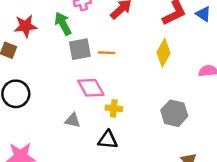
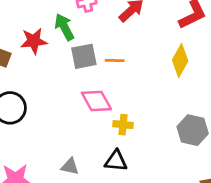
red star: (25, 26) -> (34, 41), moved
gray triangle: (73, 120) -> (70, 166), moved

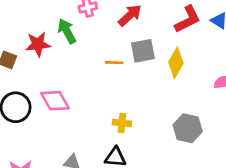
gray square: (84, 56) -> (143, 51), moved
pink diamond: (96, 101) -> (55, 101), moved

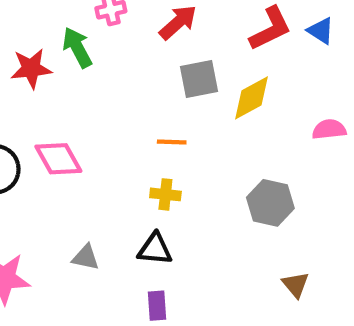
orange line: (114, 63) -> (172, 142), moved
yellow diamond: (176, 63) -> (251, 98), turned 32

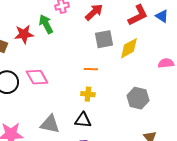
gray triangle: (86, 257) -> (50, 124), size x1.5

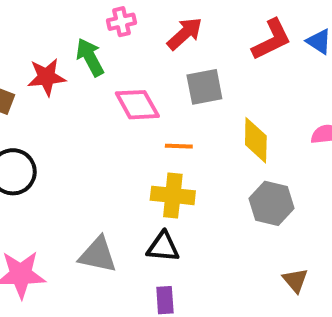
yellow diamond: (129, 48) -> (256, 140), moved, turned -60
pink diamond: (37, 77) -> (137, 105), moved
yellow cross: (88, 94) -> (173, 195), size x1.5

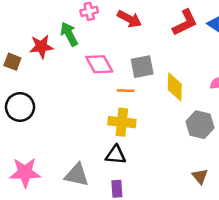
red arrow: (185, 34) -> (129, 19), turned 70
gray square: (204, 87) -> (142, 67), moved
gray hexagon: (272, 203) -> (200, 125), moved
gray triangle: (98, 255) -> (77, 175), moved

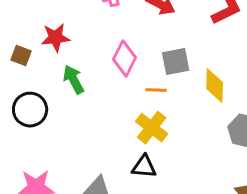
green arrow: (69, 34) -> (74, 80), moved
pink diamond: (99, 64) -> (125, 59), turned 56
yellow cross: (122, 122) -> (152, 128), turned 32

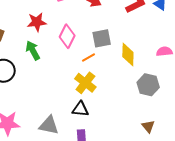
red star: (56, 37) -> (37, 22), moved
orange line: (156, 90) -> (88, 58), turned -32

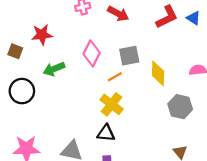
red star: (37, 22) -> (42, 35), moved
green arrow: (33, 50) -> (54, 69), turned -84

